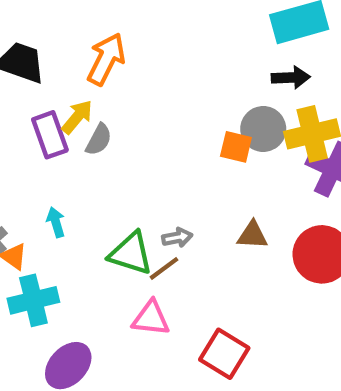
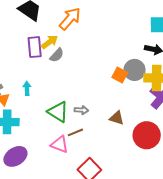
brown line: (164, 268) -> (75, 132), moved

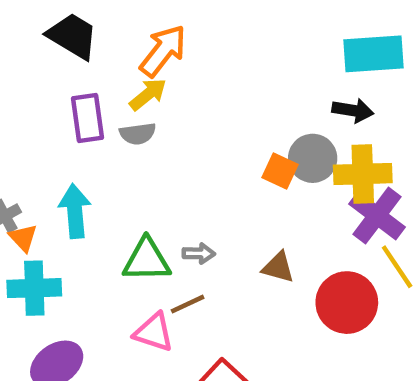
yellow arrow: (50, 42) -> (148, 94), moved
gray semicircle: (57, 55) -> (138, 134), turned 42
cyan arrow: (27, 88) -> (75, 211), size x1.6
green triangle: (58, 112) -> (147, 260), turned -30

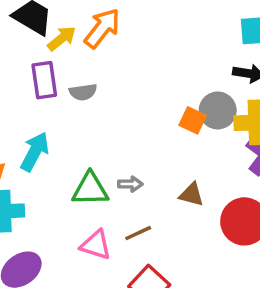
yellow arrow: (148, 94) -> (62, 38), moved
cyan arrow: (75, 211) -> (35, 152), turned 33
brown line: (188, 304) -> (138, 233), moved

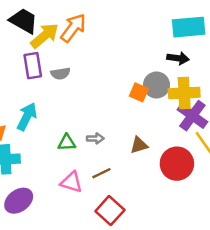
yellow arrow: (62, 38) -> (45, 36), size x1.4
green triangle: (90, 189) -> (67, 143), size x0.7
brown triangle: (191, 194) -> (139, 145), turned -30

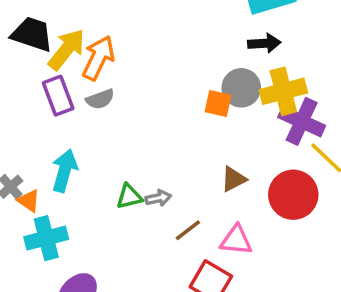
orange arrow: (73, 28) -> (98, 58), moved
gray arrow: (95, 138) -> (158, 198), moved
pink triangle: (71, 182) -> (236, 240), moved

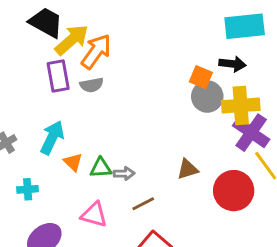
orange square: (218, 104) -> (201, 77), moved
orange triangle: (29, 201) -> (73, 162), moved
cyan cross: (46, 238) -> (28, 189), size x0.6
pink triangle: (236, 240) -> (94, 215), moved

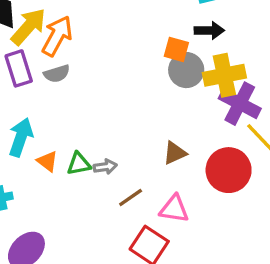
pink triangle: (94, 215) -> (174, 209), moved

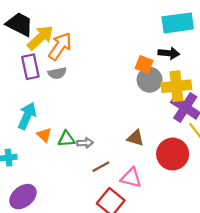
brown triangle: (175, 153) -> (135, 138), turned 36

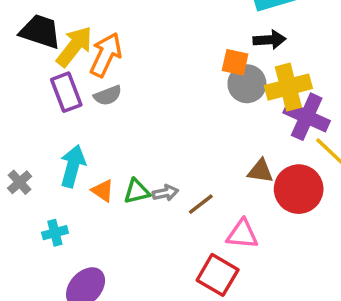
brown triangle: (135, 138) -> (261, 171), moved
brown line: (101, 167) -> (201, 204), moved

